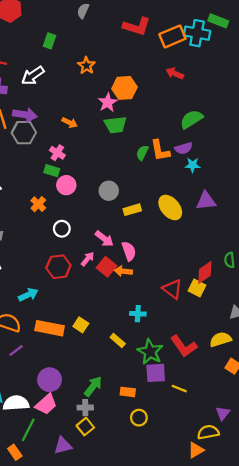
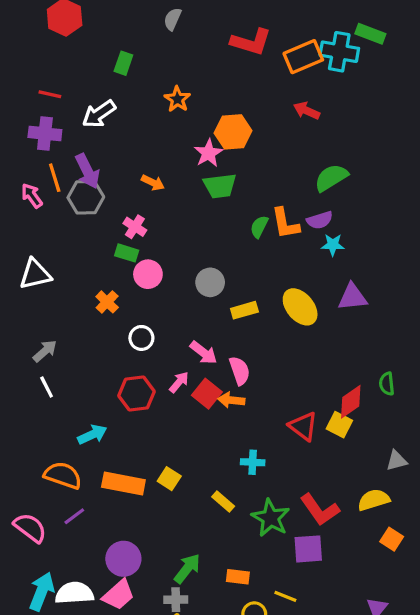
purple arrow: (25, 115) -> (87, 171), turned 55
purple square: (156, 373) -> (308, 549), moved
yellow line: (179, 389) -> (285, 596), moved

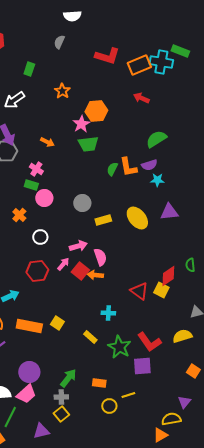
pink arrow: (204, 353) -> (78, 246), turned -54
orange square: (392, 539) -> (193, 371), moved
yellow line: (285, 596) -> (128, 395), turned -40

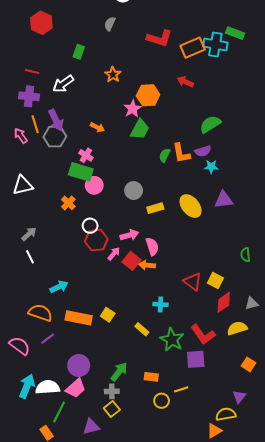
red arrow: (141, 98) -> (185, 82), moved
green trapezoid: (88, 144) -> (140, 129), turned -55
green rectangle: (31, 185) -> (81, 172), size x1.6
red hexagon: (37, 271) -> (96, 240), moved
red diamond: (168, 276) -> (224, 302), moved

